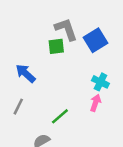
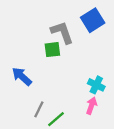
blue square: (95, 40) -> (93, 20), moved
gray line: (18, 107) -> (39, 109), moved

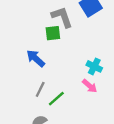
blue arrow: (22, 76) -> (36, 58), moved
pink arrow: (91, 106) -> (90, 86), turned 112

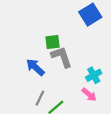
gray L-shape: (62, 17) -> (62, 57), moved
cyan cross: (94, 66) -> (94, 75), turned 35

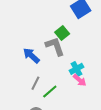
green square: (52, 42) -> (62, 33), moved, turned -32
cyan cross: (94, 75) -> (76, 69), moved

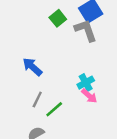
green square: (62, 33) -> (58, 18), moved
gray L-shape: (55, 46) -> (86, 30), moved

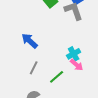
green line: (54, 109) -> (57, 77), moved

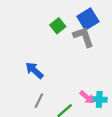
cyan cross: (74, 54) -> (99, 99), moved, turned 32

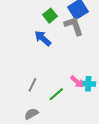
blue arrow: (34, 70) -> (43, 38), moved

